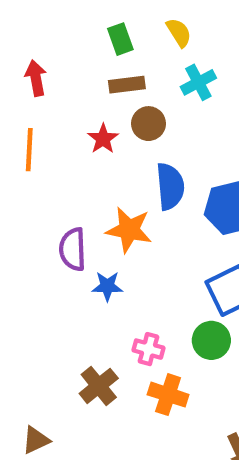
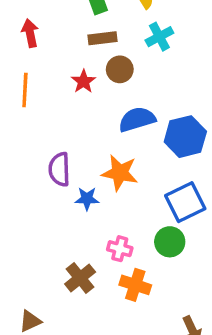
blue semicircle: (170, 186) -> (137, 119), turned -102
orange star: (129, 230) -> (120, 173), moved

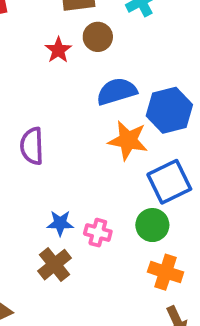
orange star: (120, 173) -> (128, 140), moved
blue star: (87, 199) -> (60, 223), moved
orange cross: (135, 285) -> (166, 272), moved

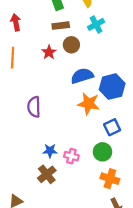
blue square: (169, 182) -> (112, 127), size x0.7

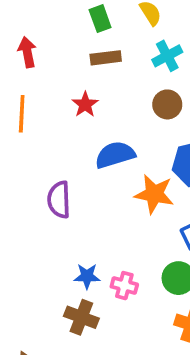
brown circle: (71, 45) -> (167, 104), moved
blue semicircle: (82, 76) -> (115, 155), moved
brown cross: (47, 174) -> (81, 317), turned -30

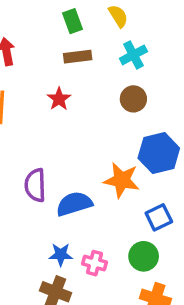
blue semicircle: (115, 155) -> (74, 204), moved

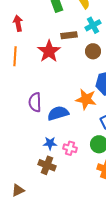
brown rectangle: (78, 57) -> (69, 35), moved
red star: (59, 99) -> (49, 51), size x1.6

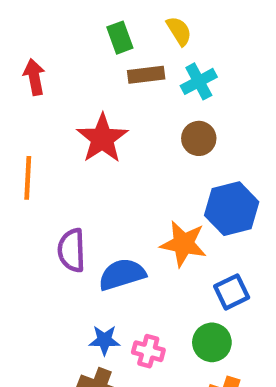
brown rectangle: (69, 35) -> (146, 75), moved
orange line: (15, 56) -> (28, 178), moved

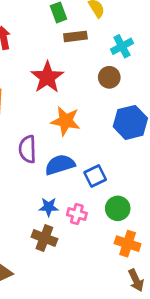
cyan cross: (199, 81) -> (122, 46), moved
orange star: (183, 244) -> (66, 121), moved
blue square: (232, 292) -> (95, 176), moved

